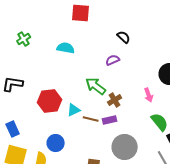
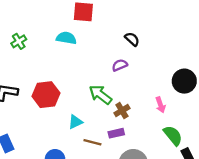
cyan semicircle: (66, 48) -> (66, 38), moved
red hexagon: (50, 101) -> (46, 95), moved
brown line: (91, 119) -> (92, 142), moved

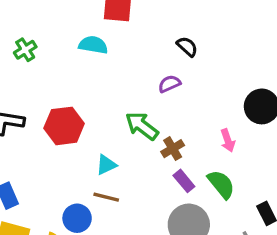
purple rectangle: (116, 133) -> (184, 181), moved, turned 63
green semicircle: (173, 135) -> (221, 184), moved
brown line: (92, 142) -> (106, 197), moved

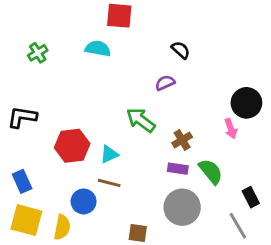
red hexagon: (64, 126) -> (72, 146), moved
pink arrow: (228, 140) -> (231, 129), moved
brown cross: (173, 149) -> (182, 140), moved
purple rectangle: (184, 181) -> (178, 169), turned -42

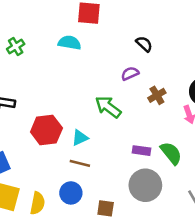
brown cross: (182, 140) -> (157, 95), moved
blue circle: (84, 201) -> (71, 193), moved

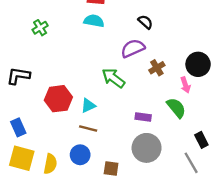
cyan semicircle: (70, 43) -> (94, 21), moved
green cross: (16, 46) -> (40, 28), moved
purple semicircle: (130, 73) -> (133, 48), size x1.5
green semicircle: (171, 153) -> (176, 108), moved

